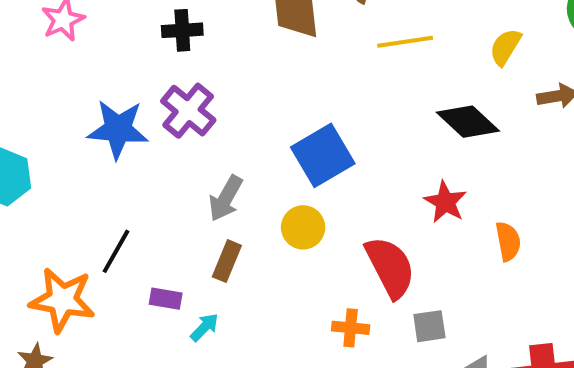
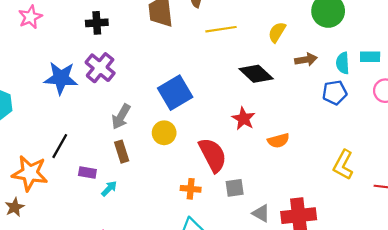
orange semicircle: (508, 241) -> (278, 141), turned 85
brown rectangle: (227, 261) -> (122, 152), turned -40

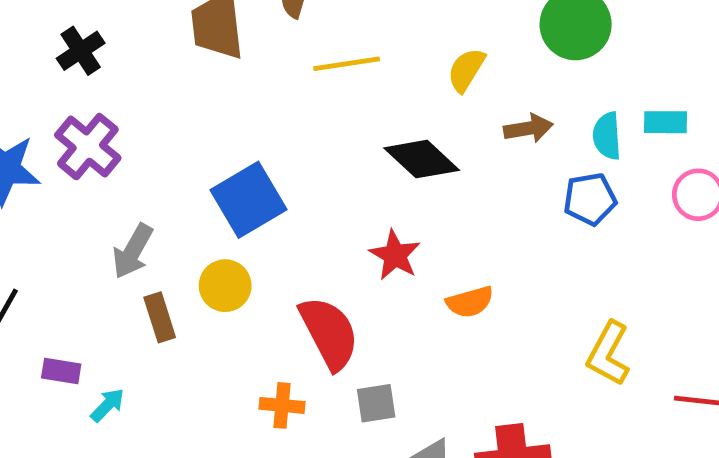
black cross: (97, 23) -> (81, 51), turned -30
brown rectangle: (122, 152) -> (160, 317), moved

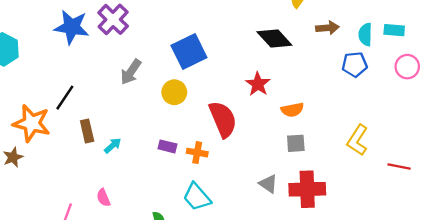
brown rectangle: (160, 317) -> (87, 131), moved
purple rectangle: (61, 371) -> (168, 146), moved
gray square: (376, 403) -> (296, 143), moved

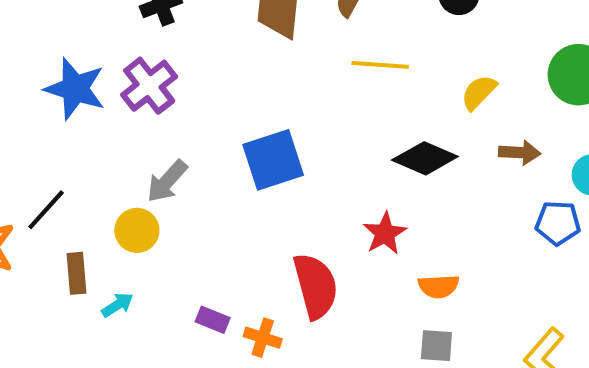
black diamond: (274, 39) -> (425, 158), turned -32
yellow circle: (174, 92) -> (137, 230), moved

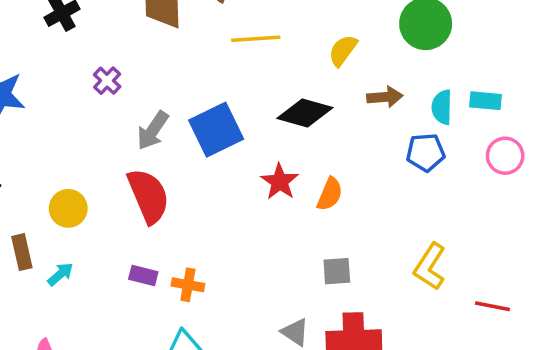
purple cross: (149, 86) -> (107, 81), moved, size x0.6
blue square: (273, 160) -> (216, 130), moved
gray arrow: (167, 181) -> (153, 130), moved
red semicircle: (316, 286) -> (148, 196), moved
orange semicircle: (439, 286) -> (330, 194), moved, turned -56

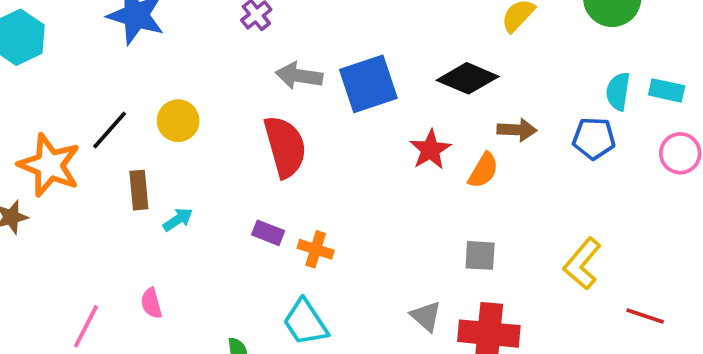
brown arrow: (385, 97) -> (517, 130), moved
gray arrow: (153, 130) -> (299, 76), turned 57
yellow circle: (68, 208) -> (178, 121), moved

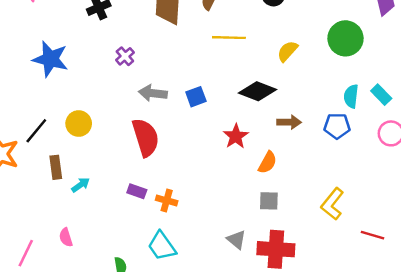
blue square: (368, 84) -> (196, 97), size x0.6
cyan rectangle: (667, 90) -> (381, 95), turned 35
orange semicircle: (483, 170) -> (267, 162), moved

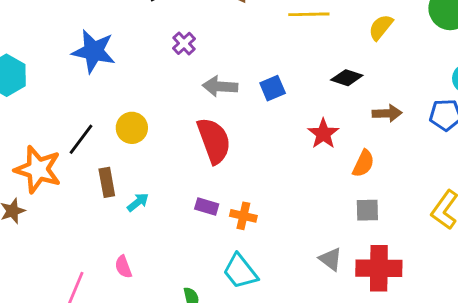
black diamond: (257, 91) -> (347, 78), size x0.7

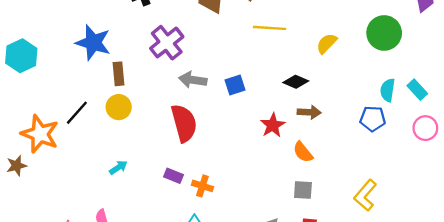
purple cross: (184, 43) -> (167, 43), size x1.8
brown arrow: (387, 113) -> (309, 112), moved
orange semicircle: (363, 163) -> (303, 152), turned 110
brown rectangle: (107, 182) -> (118, 74), moved

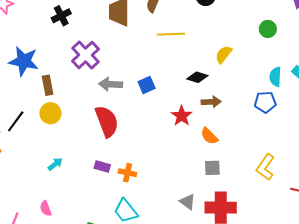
green circle: (384, 33) -> (268, 29), size x0.6
yellow semicircle: (327, 43) -> (224, 54), moved

